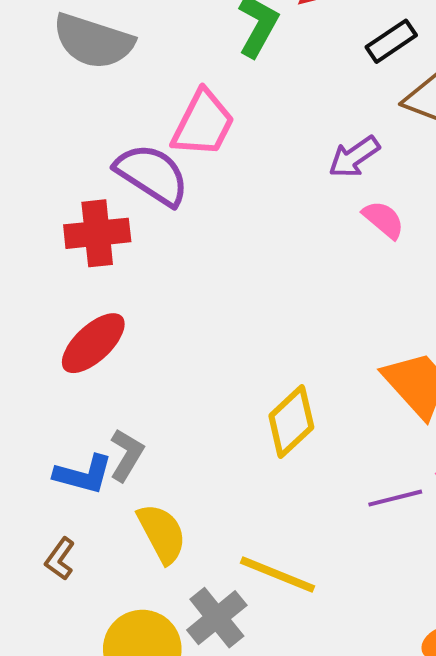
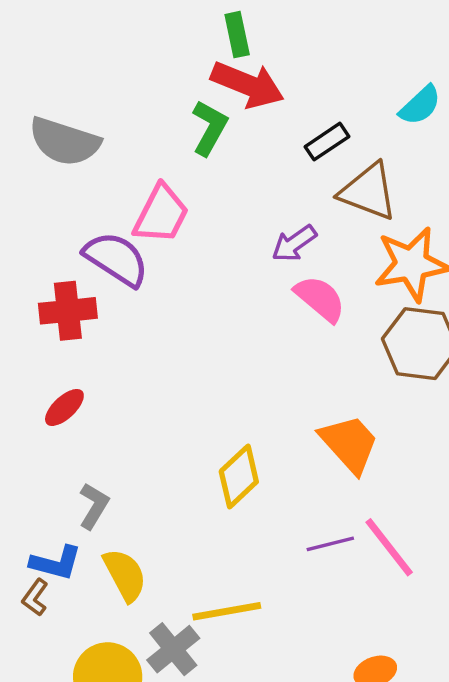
pink semicircle: (383, 220) -> (320, 299), size x1.4
red ellipse: (93, 343) -> (64, 407), size x0.7
blue L-shape: (83, 474) -> (56, 563), moved
yellow line: (278, 574) -> (227, 611), turned -32

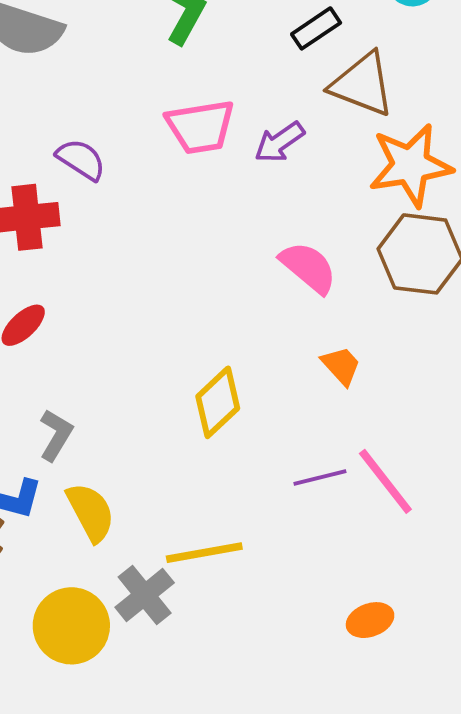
pink trapezoid: (161, 214) -> (200, 127), moved, turned 54
purple semicircle: (116, 259) -> (81, 160), size x0.7
pink semicircle: (320, 299) -> (308, 267), moved
orange trapezoid: (349, 444) -> (341, 366), size x0.6

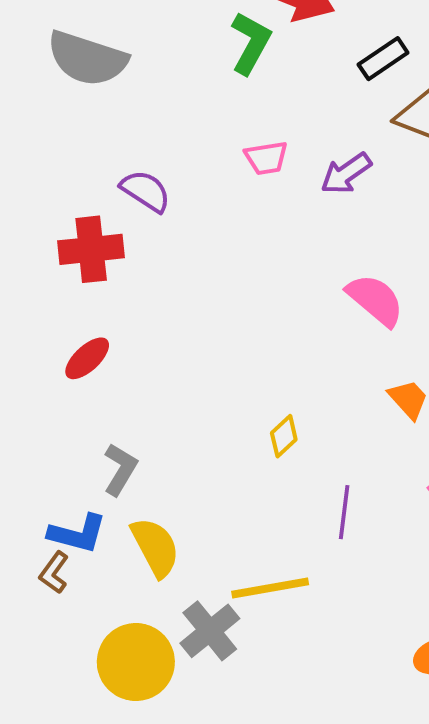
pink trapezoid: (200, 127) -> (266, 158), size x0.6
yellow diamond: (218, 402) -> (284, 436), size x0.6
purple line: (320, 477) -> (344, 512), moved, turned -69

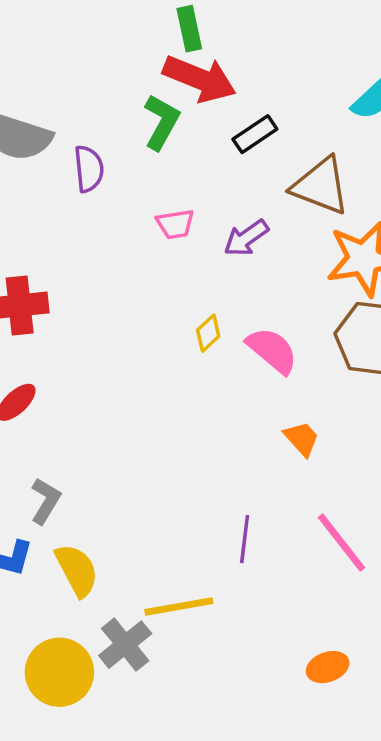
black rectangle: (383, 59) -> (255, 134), moved
purple semicircle: (146, 191) -> (89, 169), moved, turned 51
yellow diamond: (284, 436) -> (208, 333), moved

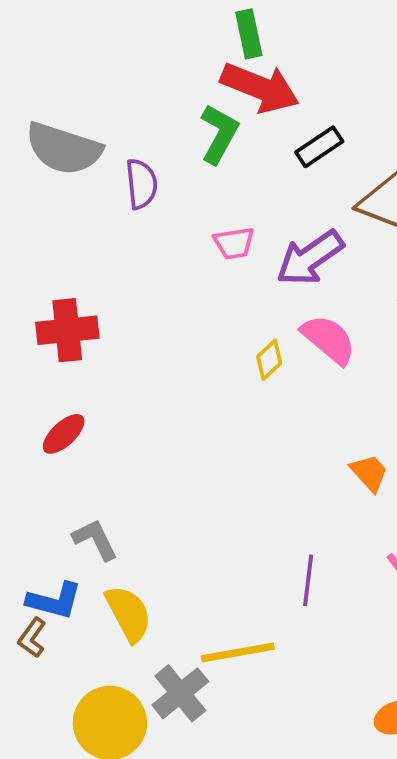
purple arrow: (246, 238) -> (310, 258), size x1.4
pink semicircle: (272, 350) -> (328, 339), moved
gray L-shape: (46, 501) -> (95, 540), turned -57

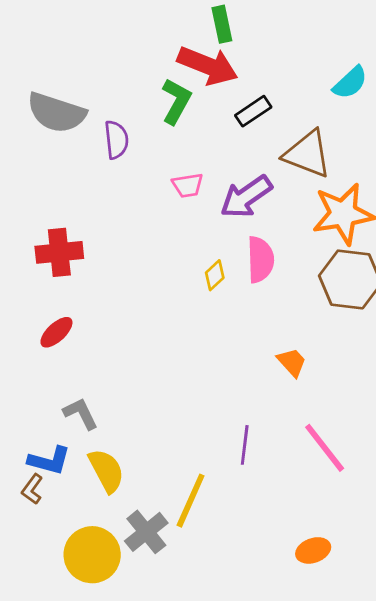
green rectangle: (249, 34) -> (222, 24), moved
pink semicircle: (328, 339) -> (260, 260), turned 48
yellow line: (238, 653) -> (191, 501), turned -56

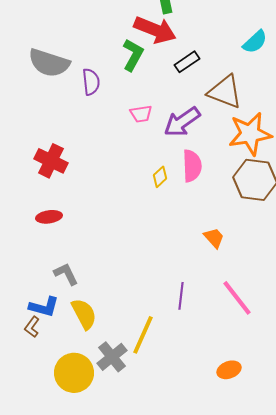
red cross: (59, 252) -> (51, 161), turned 32
red ellipse: (56, 332) -> (49, 217), turned 35

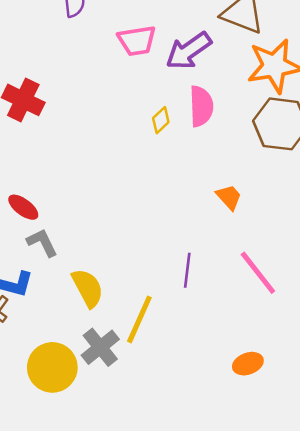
pink trapezoid: (141, 114) -> (137, 41), size x1.4
red ellipse: (49, 217) -> (23, 207), moved, turned 45
yellow semicircle: (84, 314) -> (88, 288), moved

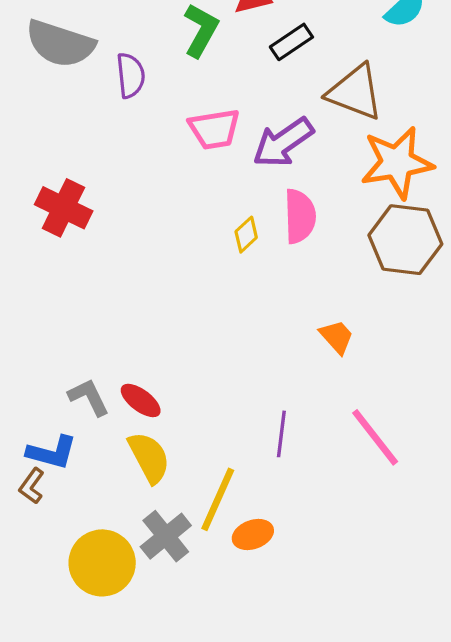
red ellipse: (23, 207) -> (141, 400), moved
orange ellipse: (248, 364) -> (253, 534), moved

